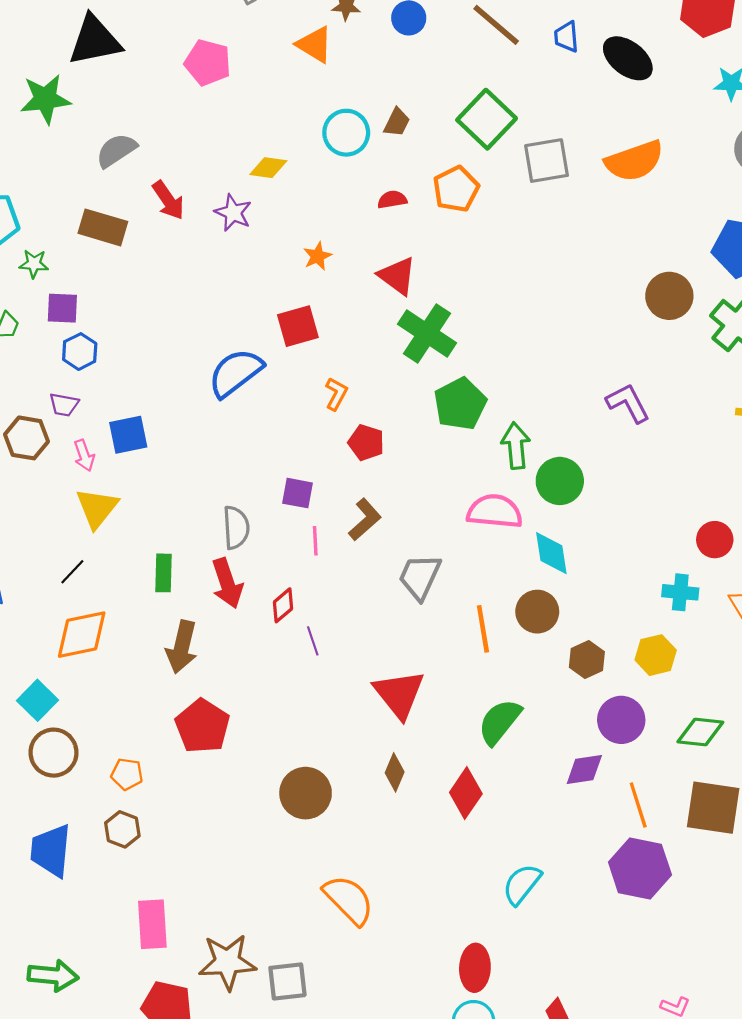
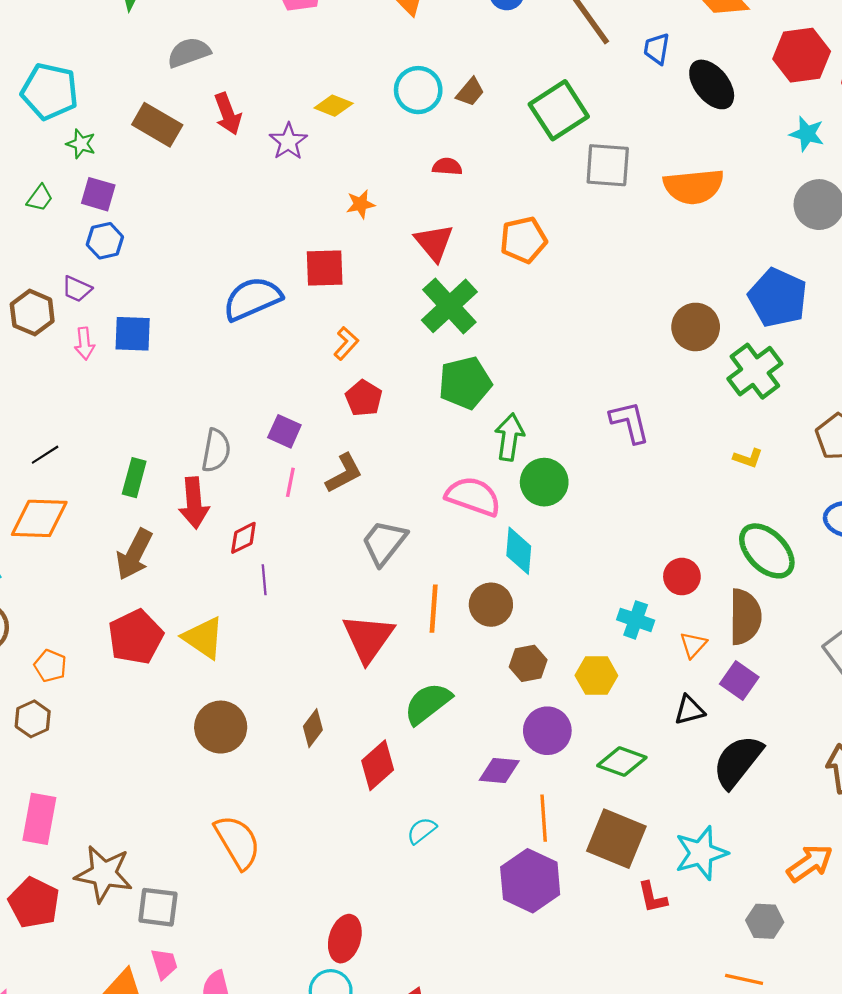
orange pentagon: (456, 189) -> (523, 240), moved
yellow triangle: (97, 508) -> (203, 638), moved, turned -48
red triangle: (399, 694) -> (368, 638), moved
cyan semicircle: (522, 884) -> (422, 831), moved, size x0.7

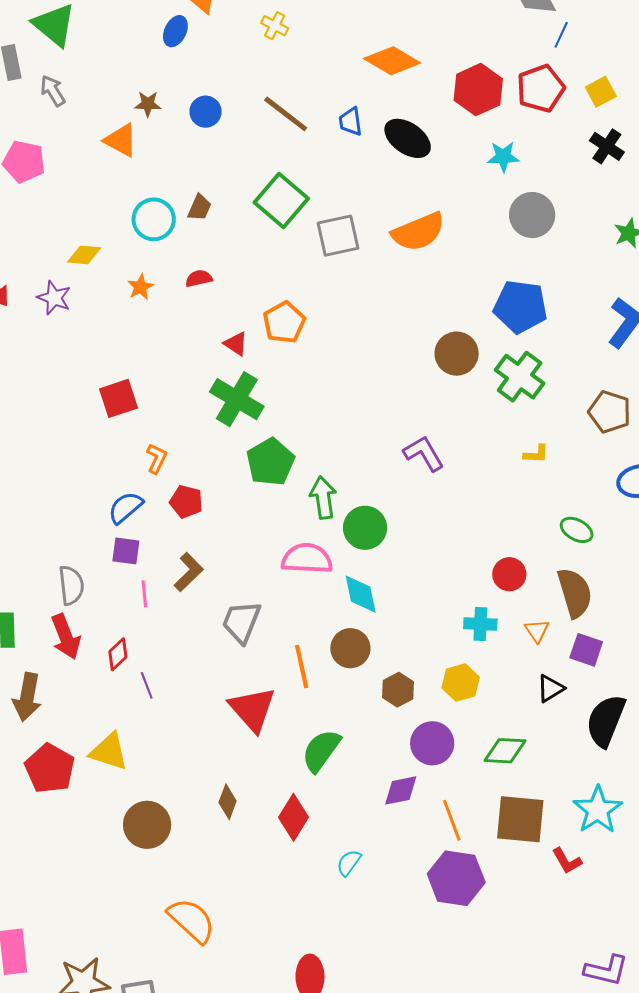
orange star: (361, 204) -> (140, 287), moved
red triangle: (434, 243) -> (236, 344), moved, size x0.7
blue semicircle: (252, 299) -> (125, 508), moved, size x0.7
green ellipse: (767, 551) -> (577, 530), size x0.6

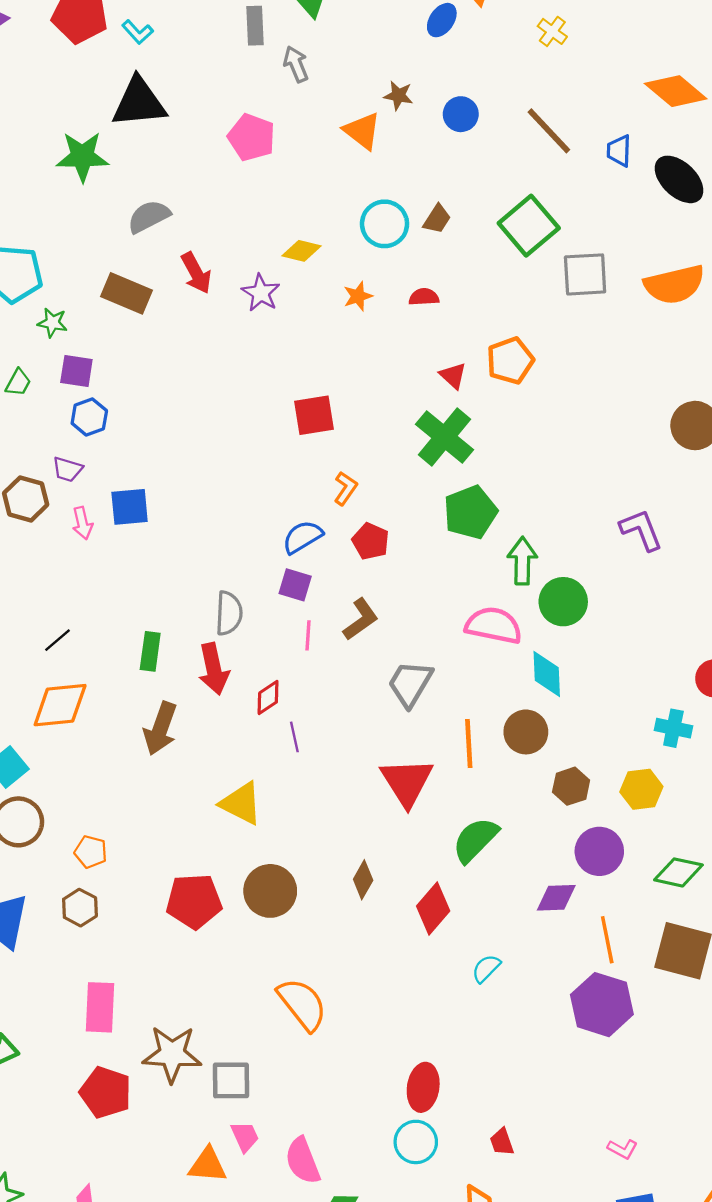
red pentagon: (50, 768) -> (194, 901), moved, turned 30

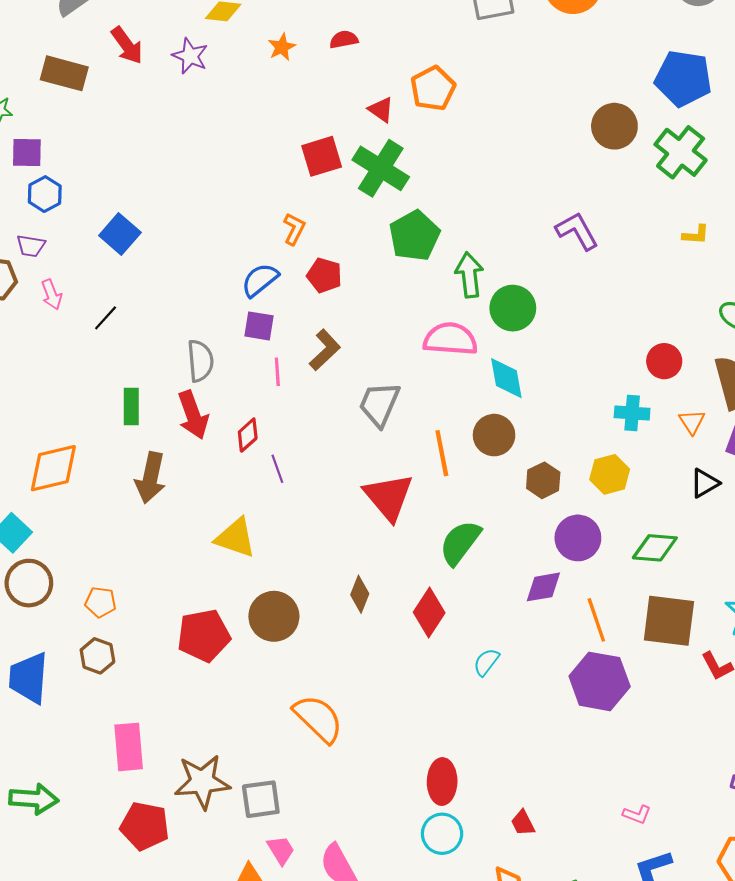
red square: (314, 415) -> (322, 156), moved
blue square: (130, 507) -> (120, 234), moved, turned -36
black line: (58, 640) -> (106, 318), moved

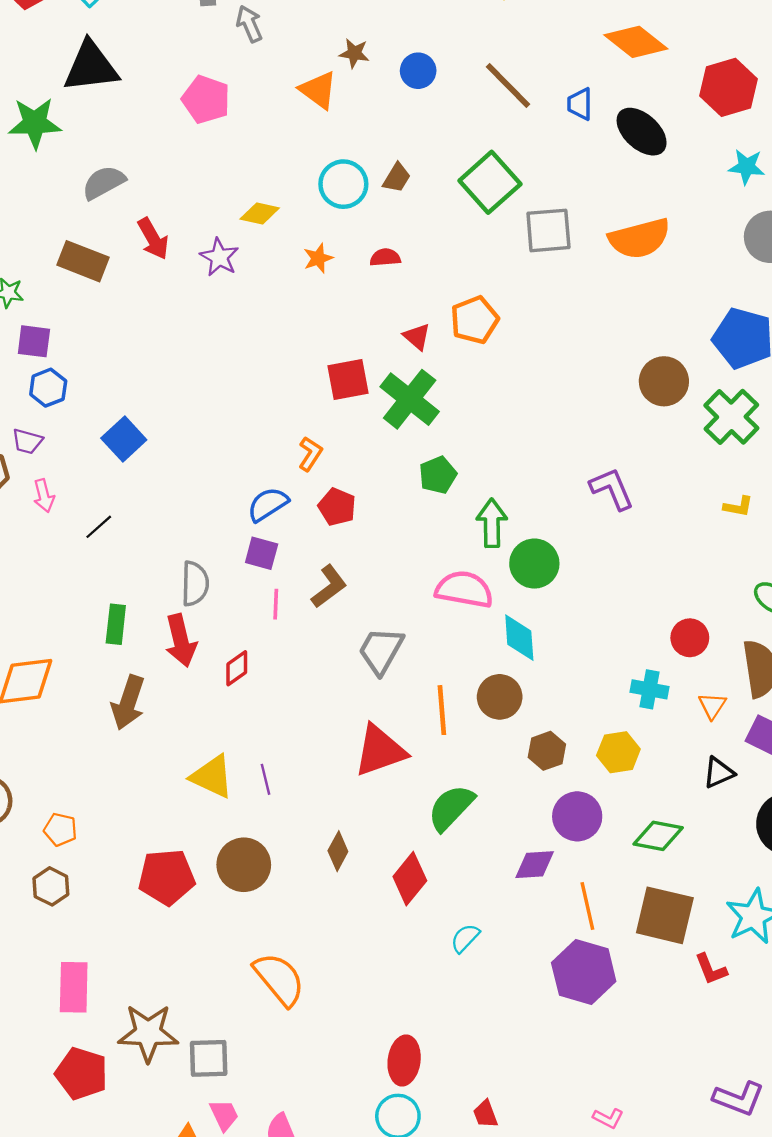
green pentagon: (414, 236) -> (438, 475), size x0.7
purple line: (277, 469) -> (265, 779), moved
red triangle: (388, 497) -> (380, 751), turned 44

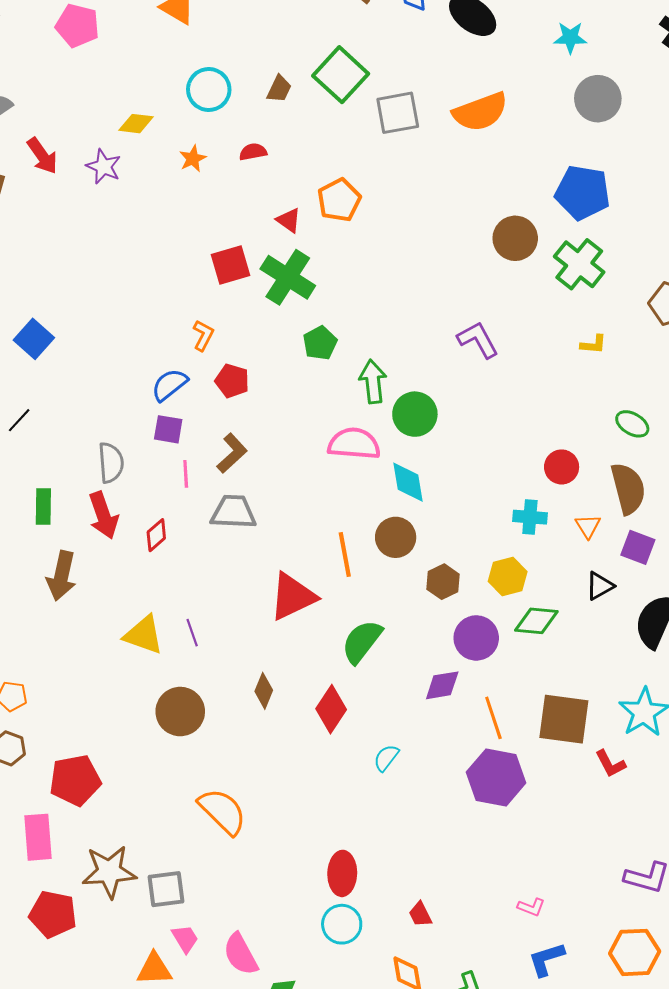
brown trapezoid: (397, 178) -> (279, 89), moved
gray trapezoid: (381, 651) -> (233, 512), moved, turned 69
green diamond: (658, 836) -> (536, 621), moved
red pentagon: (167, 877) -> (75, 780), moved

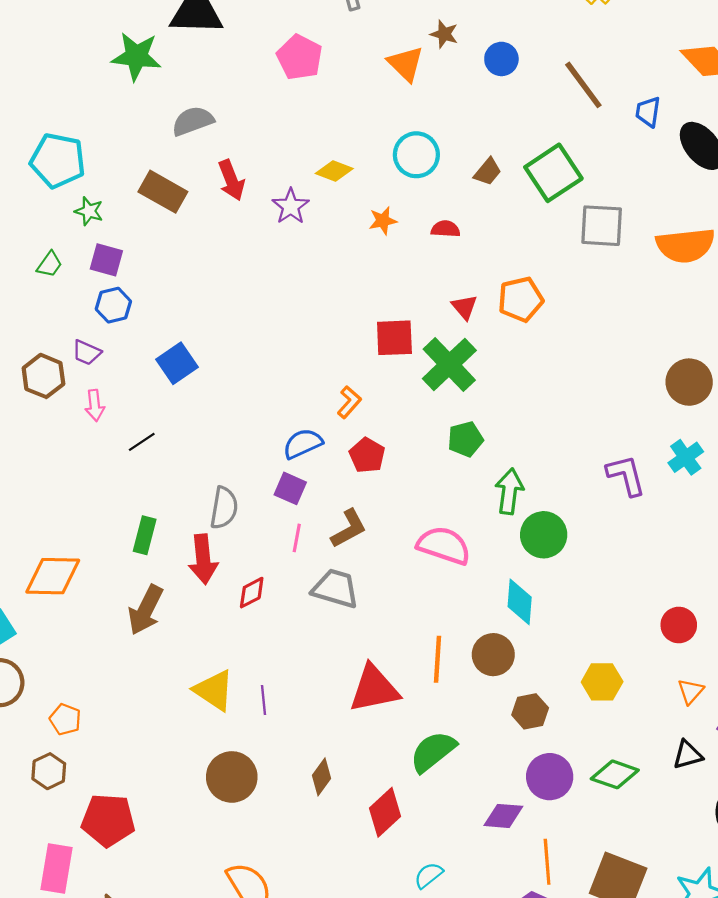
pink semicircle: (354, 444) -> (444, 545), moved
cyan cross: (530, 517) -> (686, 457), moved, turned 36
yellow hexagon: (508, 577) -> (602, 682), moved

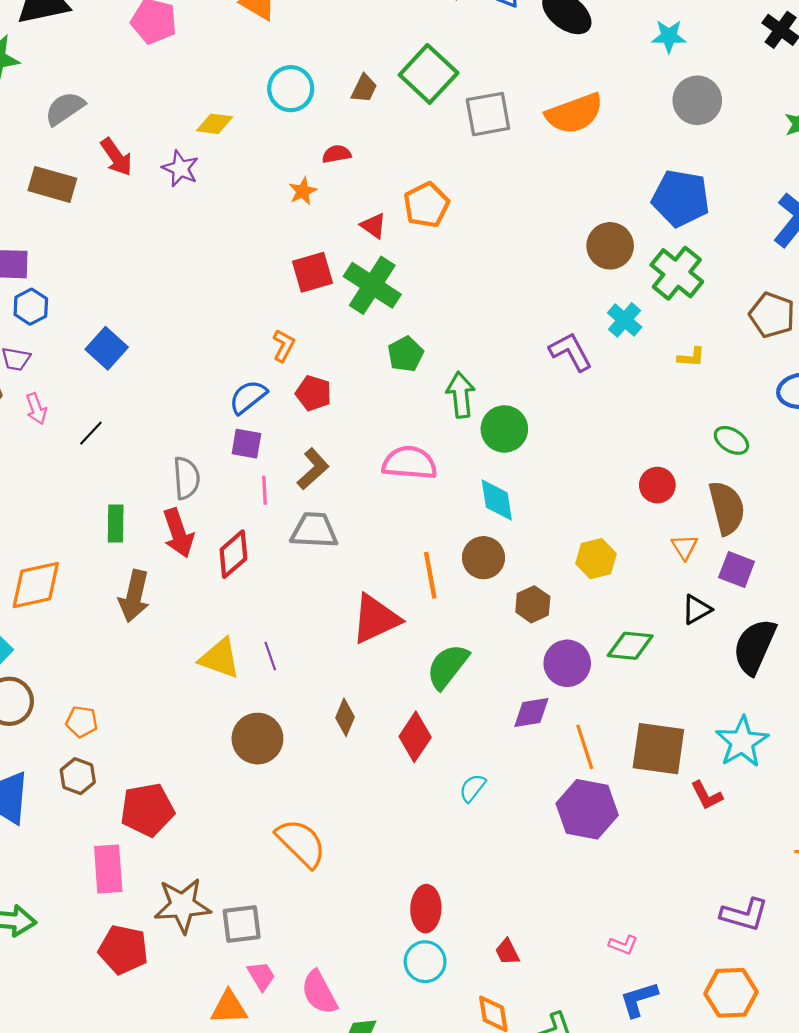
orange star: (383, 221) -> (303, 191), moved
red diamond: (252, 593) -> (233, 554), size x1.4

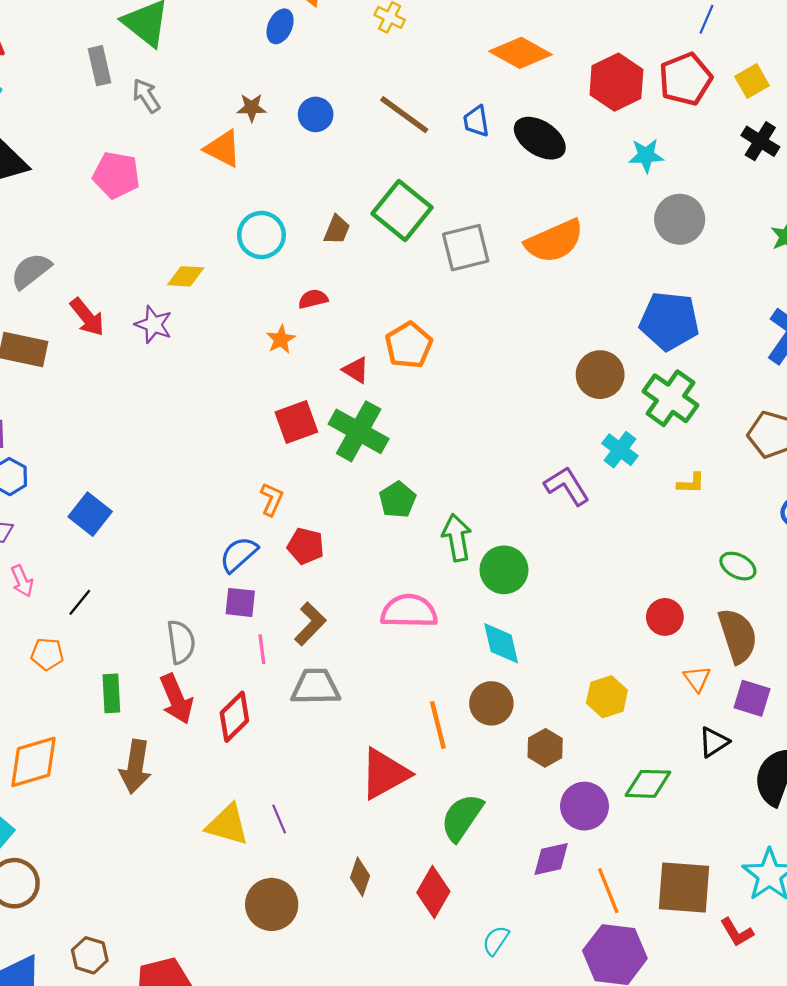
orange pentagon: (82, 722) -> (47, 654), moved

